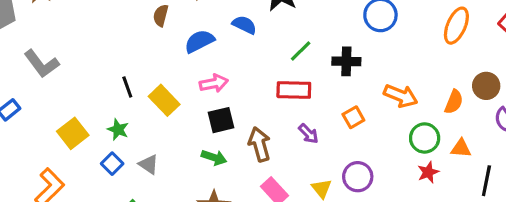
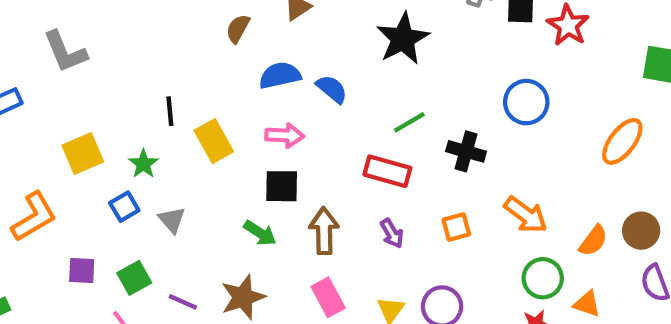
blue semicircle: (244, 25) -> (332, 89), moved

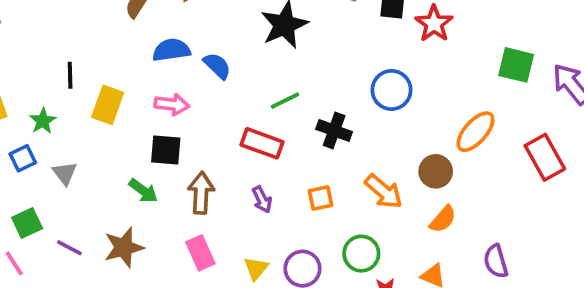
yellow rectangle: (214, 141) -> (108, 105), turned 45
brown circle: (641, 231) -> (436, 171), moved
green circle: (543, 278) -> (361, 254), moved

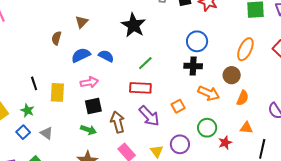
black cross: (334, 131) -> (193, 66), moved
purple arrow: (262, 200) -> (149, 116), size x1.6

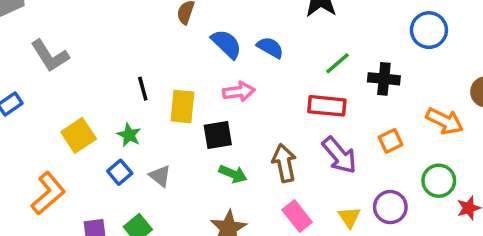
blue semicircle: (81, 55) -> (226, 44), turned 66
black cross: (193, 66) -> (384, 79), moved
black square: (93, 106) -> (218, 135), moved

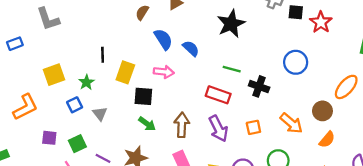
green line: (338, 63) -> (232, 69), turned 42

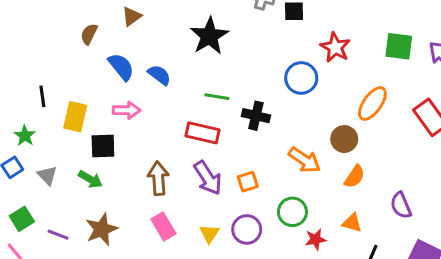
red star: (321, 22) -> (335, 47), moved
green arrow: (147, 124) -> (90, 179), moved
orange square: (253, 127) -> (248, 182), moved

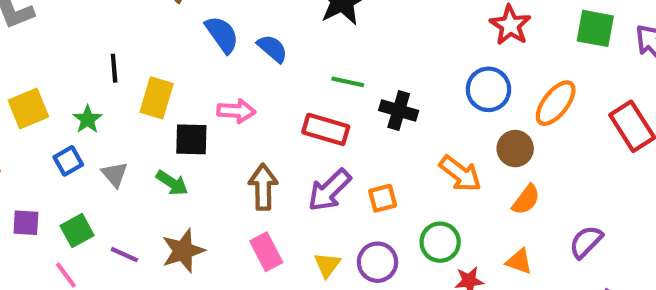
blue circle: (301, 78) -> (488, 89), moved
pink arrow: (127, 110) -> (236, 111), moved
purple arrow: (208, 178) -> (329, 190), turned 75
purple semicircle: (401, 205) -> (586, 242), turned 64

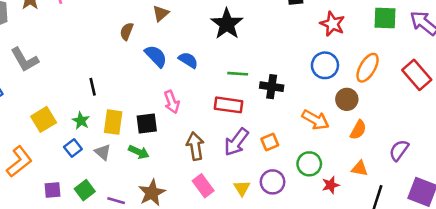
yellow rectangle: (157, 98) -> (113, 122), moved
pink arrow: (236, 111) -> (172, 102), turned 75

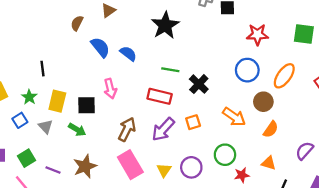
red star: (332, 24) -> (257, 34), turned -30
black cross: (272, 87) -> (199, 84), turned 30
orange square: (270, 142) -> (193, 122), moved
brown arrow: (195, 146) -> (127, 129), turned 30
pink rectangle: (203, 186) -> (130, 165), size x1.4

